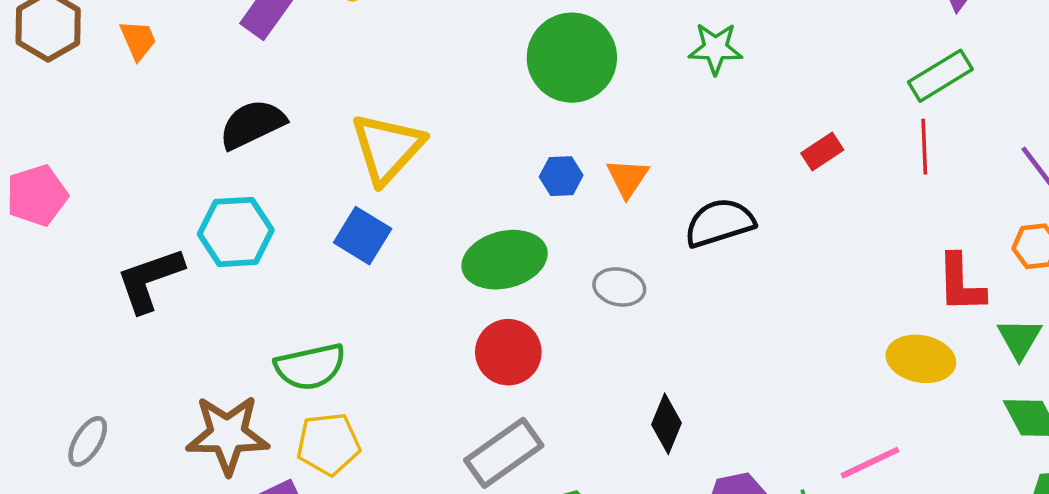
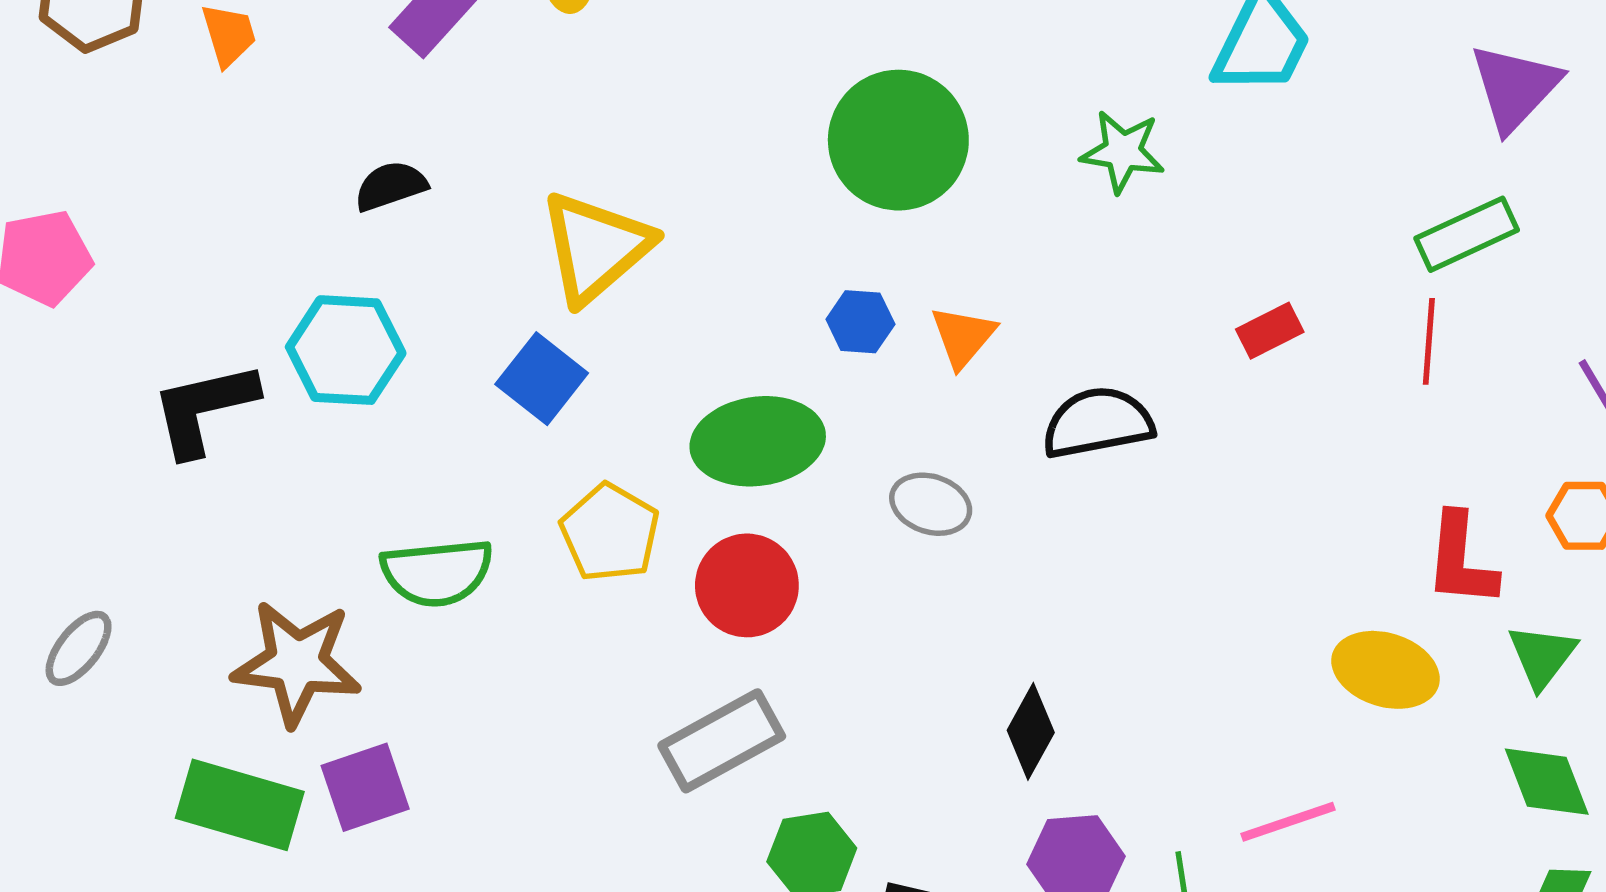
black semicircle: (252, 124) -> (391, 186), size x0.7
black diamond: (666, 424) -> (1031, 731), moved
yellow pentagon: (328, 444) -> (610, 533), moved, turned 30

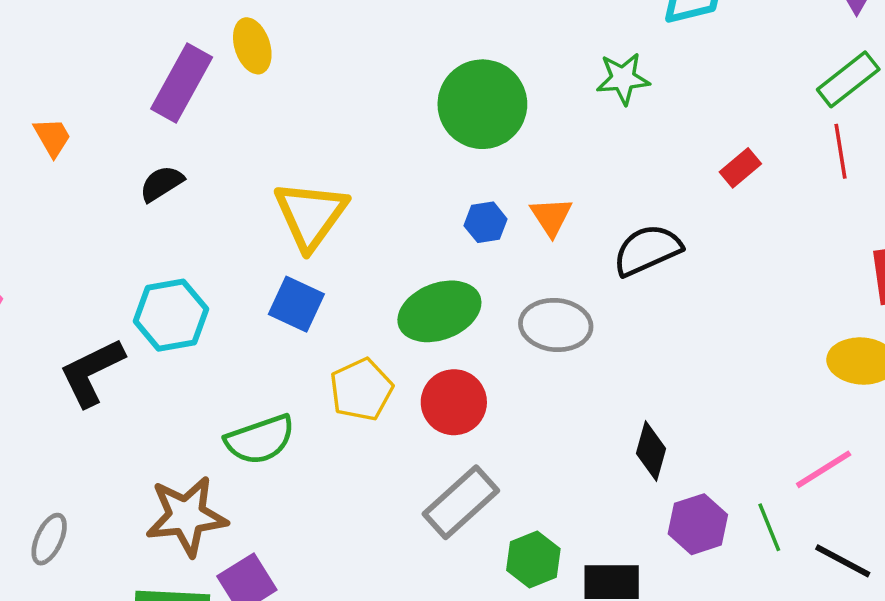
black semicircle: (391, 186) -> (162, 184), moved
gray ellipse: (931, 504) -> (556, 325), size x1.4
yellow pentagon: (610, 533) -> (361, 390), turned 30

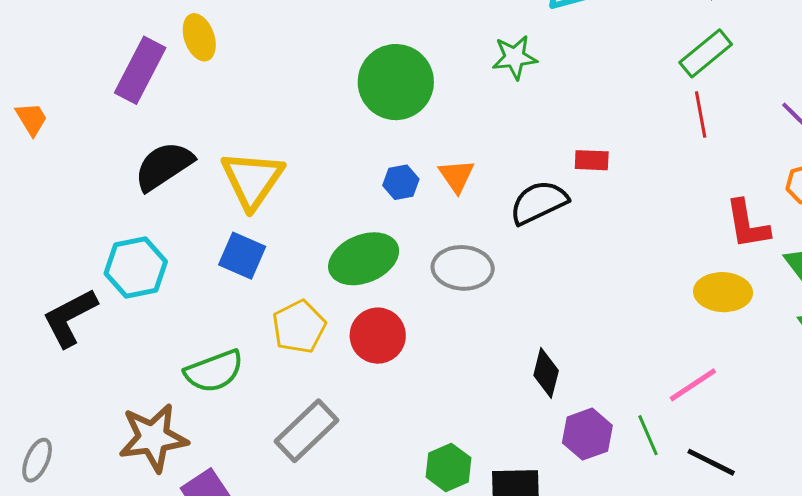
red rectangle: (740, 168) -> (592, 160), moved, turned 44
black semicircle: (162, 184) -> (164, 166), moved, size x1.6
gray rectangle: (461, 502) -> (307, 431), moved

